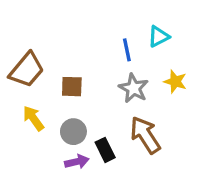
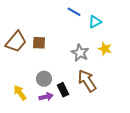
blue line: (127, 50) -> (74, 12), moved, turned -48
brown square: (72, 87) -> (39, 43), moved
yellow arrow: (33, 118) -> (20, 93), moved

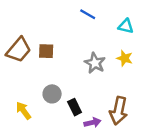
cyan triangle: (95, 22) -> (126, 26), moved, turned 40
brown arrow: (87, 81) -> (119, 111), moved, turned -135
purple arrow: (46, 97) -> (92, 122), moved

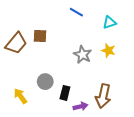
cyan triangle: (126, 26) -> (109, 22), turned -32
brown square: (46, 51) -> (40, 36), moved
black rectangle: (75, 107) -> (65, 93), turned 40

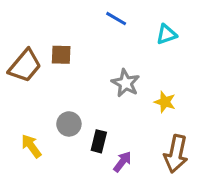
yellow star: (108, 50) -> (165, 102), moved
brown arrow: (103, 96) -> (176, 154), moved
purple arrow: (80, 106) -> (122, 162), turned -40

